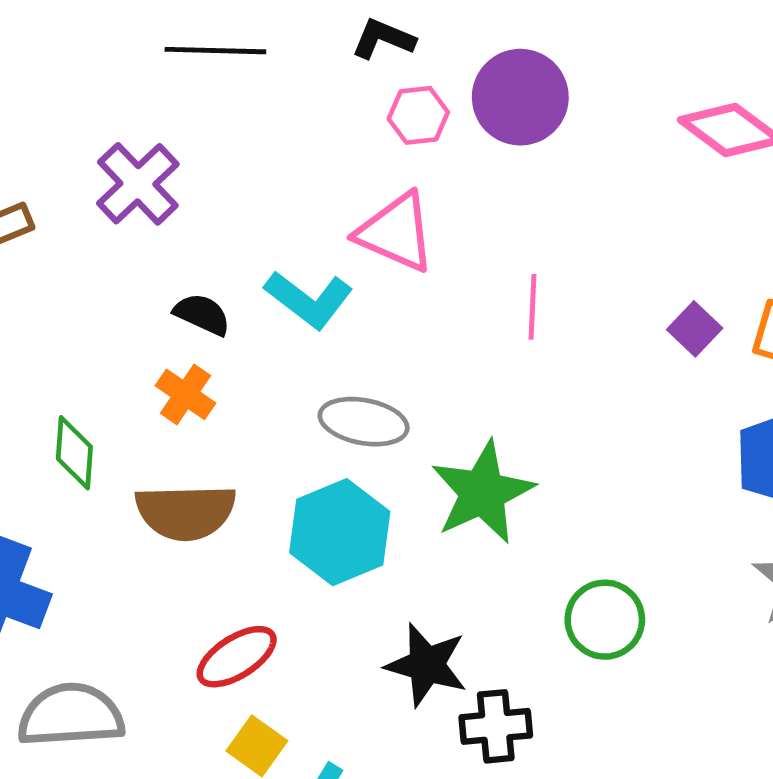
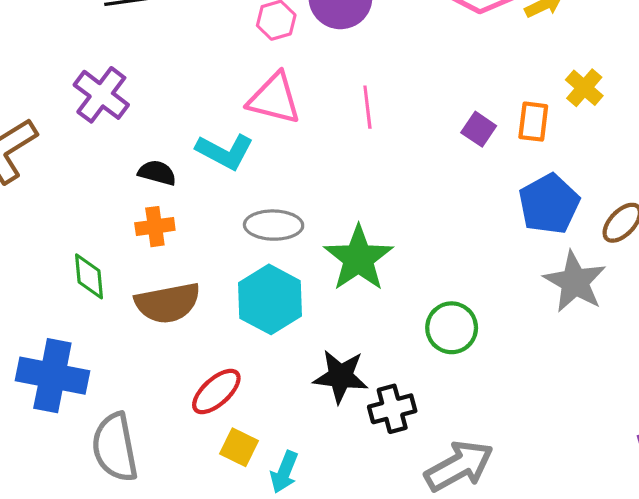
pink line: (532, 307) -> (367, 107), moved
orange cross: (185, 394) -> (155, 227), turned -33
gray semicircle: (71, 715) -> (115, 447), turned -88

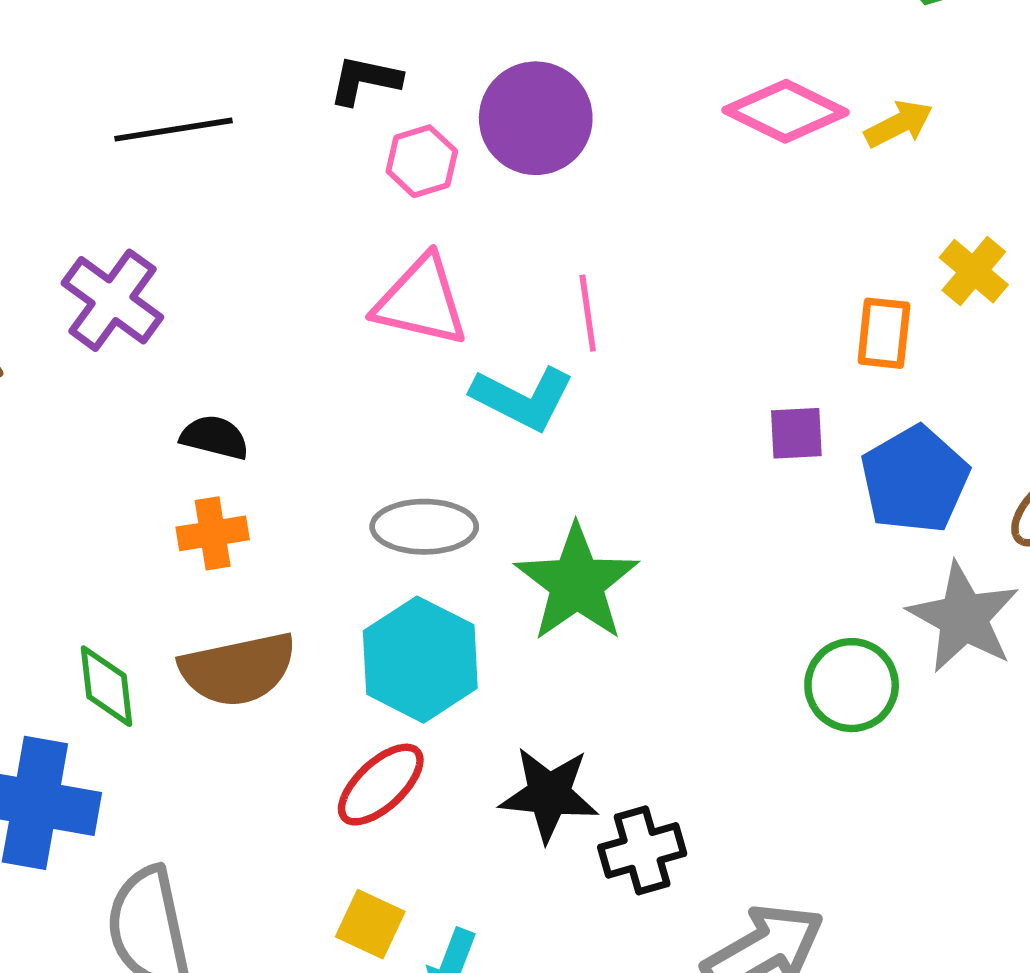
purple square: (479, 129) -> (796, 433), moved, turned -36
cyan L-shape: (225, 152) -> (523, 398), moved
green diamond: (89, 276) -> (107, 686), moved
green circle: (452, 328) -> (852, 685), moved
red ellipse: (216, 391) -> (381, 785), moved

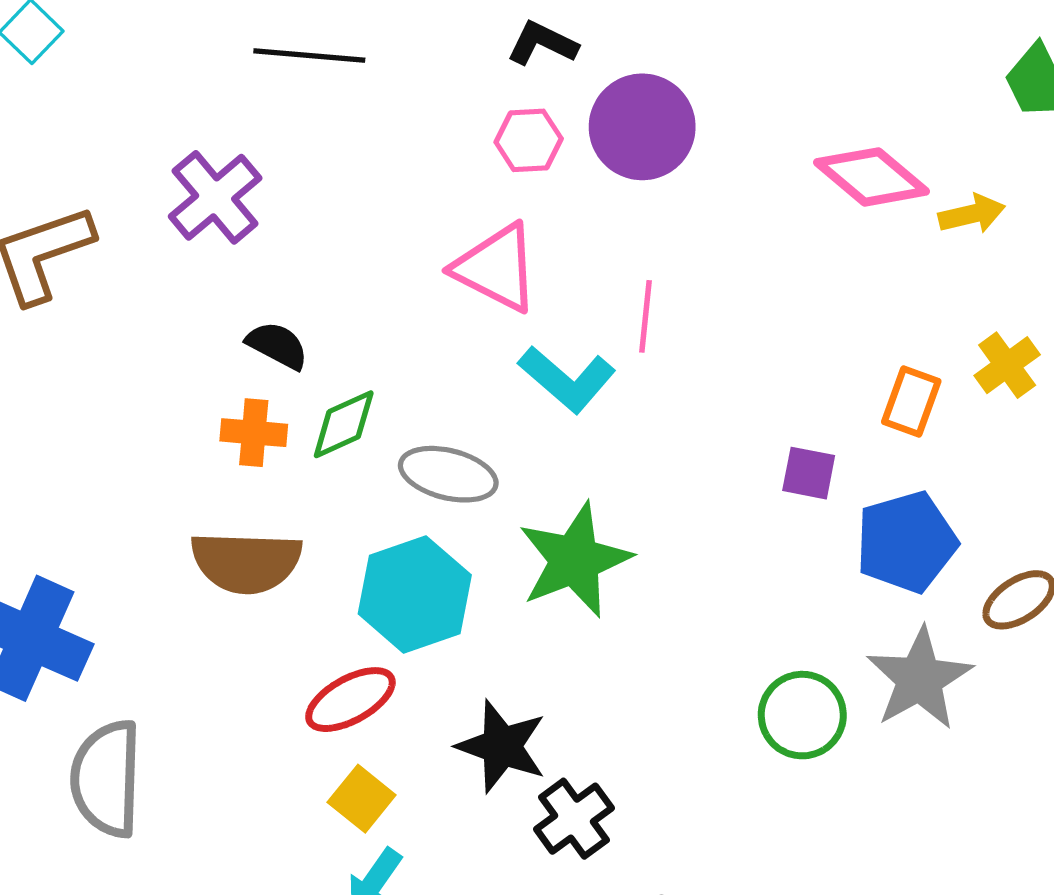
black L-shape: (365, 80) -> (542, 43), moved
green diamond: (107, 686) -> (344, 424), moved, turned 58
black cross: (642, 850) -> (574, 819), turned -34
yellow square: (370, 924) -> (362, 799), moved

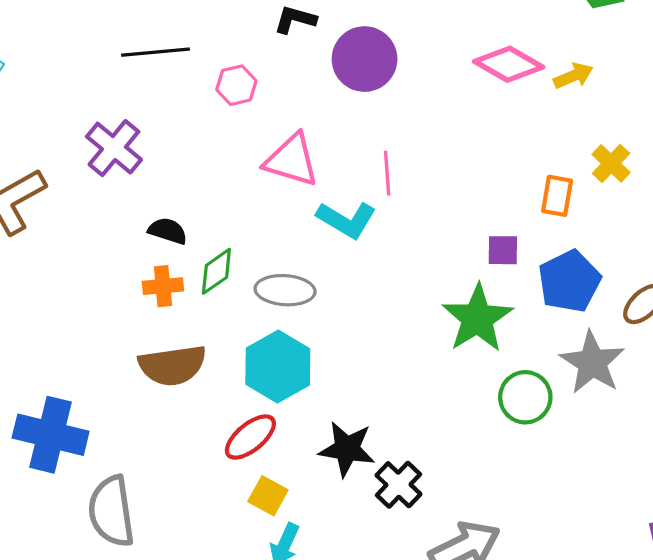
pink hexagon: (529, 140) -> (236, 85), moved
green star: (575, 560) -> (477, 318), moved

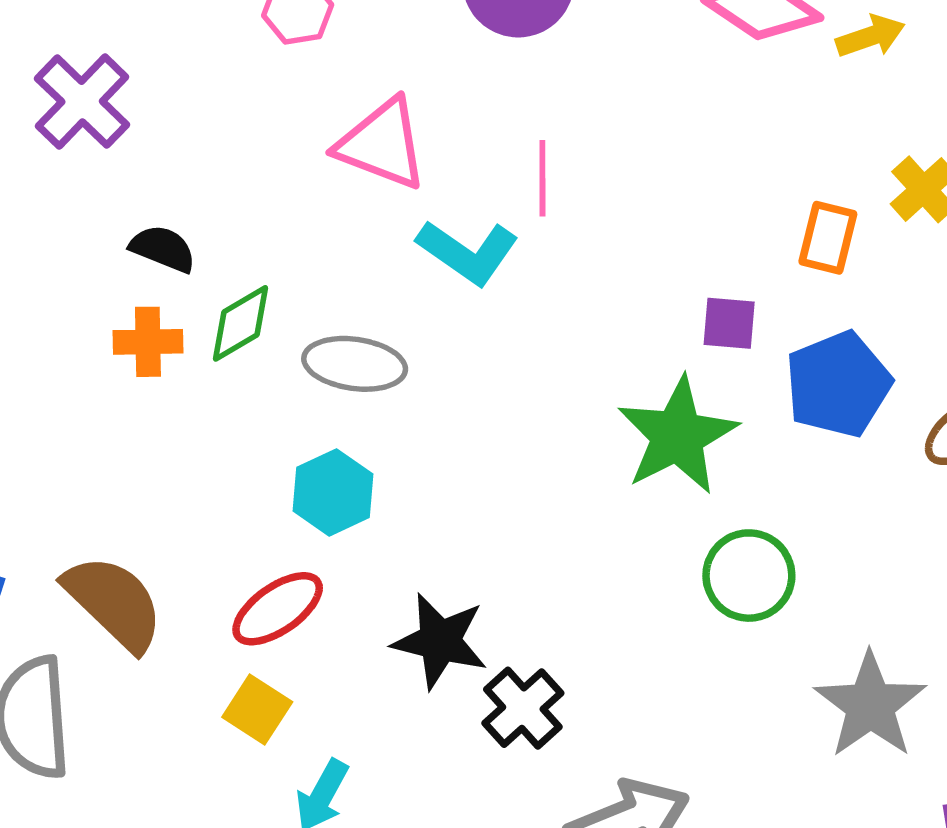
gray star: (592, 363) -> (870, 705), moved
brown semicircle: (172, 365) -> (114, 603), moved, turned -132
cyan hexagon: (278, 366) -> (333, 492), size x0.7
yellow square: (268, 496) -> (257, 709), moved

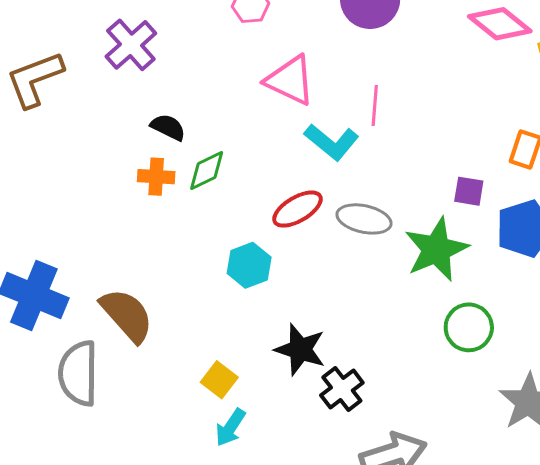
gray ellipse: (355, 364) -> (364, 219), moved
red ellipse: (278, 609) -> (297, 209), moved
yellow square: (257, 709) -> (219, 380), moved

